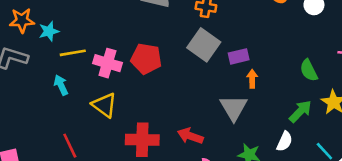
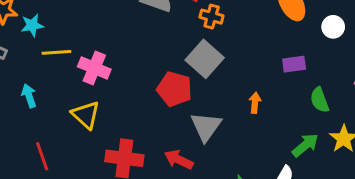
purple rectangle: (239, 56) -> (294, 64), moved
red pentagon: (146, 59) -> (175, 89), moved
cyan arrow: (61, 85) -> (29, 96), moved
gray triangle: (234, 108) -> (206, 127), moved

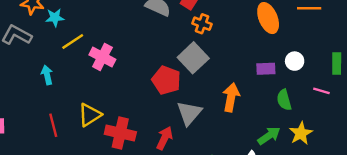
white circle: (333, 27) -> (295, 61), moved
yellow line: (56, 52) -> (73, 41), turned -35
orange arrow: (255, 103) -> (231, 97), size x1.6
yellow triangle: (86, 115) -> (90, 115), moved, turned 40
red arrow: (179, 160) -> (165, 138), turned 85

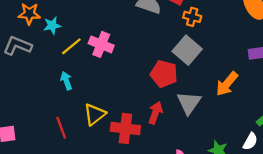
pink cross: (102, 57) -> (101, 44), moved
cyan arrow: (47, 75) -> (66, 81), moved
orange arrow: (231, 97) -> (227, 84), turned -145
red arrow: (165, 138) -> (155, 113), moved

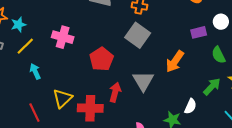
yellow line: (71, 46) -> (25, 46), moved
red pentagon: (164, 74) -> (101, 59), moved, turned 30
white semicircle: (250, 141) -> (190, 106), moved

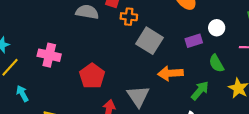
gray square: (138, 35) -> (150, 41), moved
orange arrow: (175, 61) -> (170, 73), turned 55
green arrow: (212, 87) -> (200, 91), moved

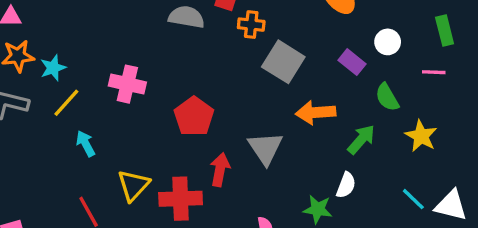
purple rectangle: (194, 41) -> (352, 62), turned 56

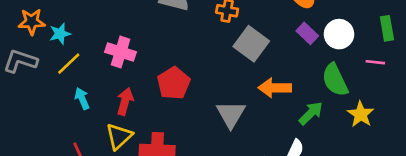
white circle: (388, 42) -> (339, 34), size x1.4
purple rectangle: (352, 62) -> (307, 33), moved
green semicircle: (387, 97) -> (335, 80), size x1.4
red arrow: (220, 170) -> (125, 101), moved

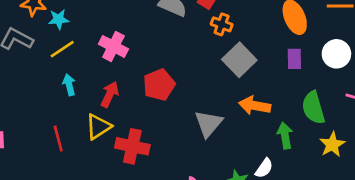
purple rectangle: (307, 33) -> (294, 59), turned 36
white circle: (339, 34) -> (336, 54), moved
green arrow: (311, 113) -> (285, 136), turned -65

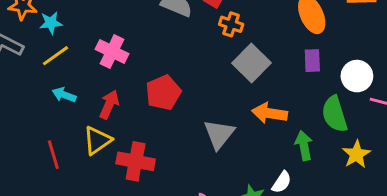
white circle: (336, 54) -> (357, 76), moved
cyan arrow: (69, 85) -> (64, 95), turned -54

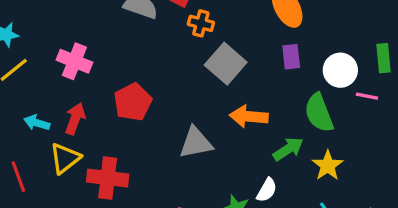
cyan arrow: (64, 95) -> (37, 123), moved
gray triangle: (219, 134) -> (196, 143), turned 44
green arrow: (304, 146) -> (288, 149), turned 72
yellow star: (356, 154) -> (328, 166), moved

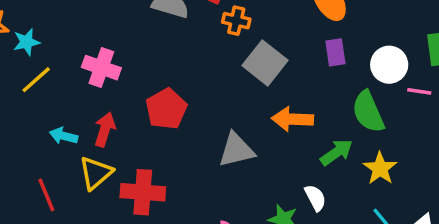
white semicircle: (267, 190) -> (315, 198), turned -55

